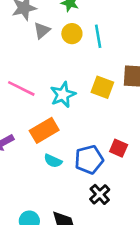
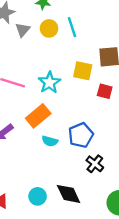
red square: (119, 148) -> (105, 91), moved

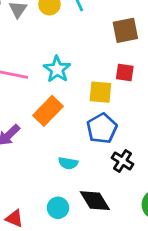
yellow square: (83, 71) -> (100, 92), moved
cyan semicircle: (50, 141) -> (68, 163), moved

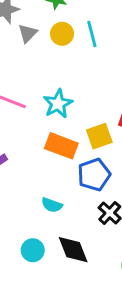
yellow square: (100, 92) -> (99, 136), turned -35
orange rectangle: (48, 111) -> (61, 146), moved, turned 56

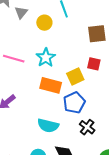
yellow circle: (62, 34) -> (44, 23), moved
cyan semicircle: (52, 205) -> (48, 126), size x1.5

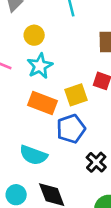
yellow circle: (44, 23) -> (34, 35), moved
black cross: (87, 127) -> (96, 162), moved

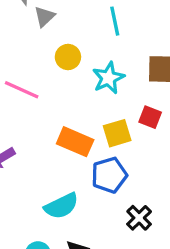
cyan star: (40, 66) -> (108, 78), moved
cyan semicircle: (33, 155) -> (61, 206), turned -48

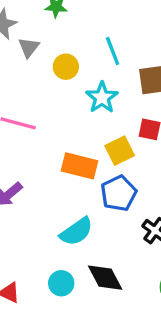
cyan line: (115, 21) -> (113, 51), moved
yellow circle: (68, 57) -> (66, 67), moved

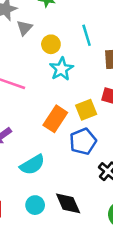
cyan star: (102, 98) -> (61, 69), moved
orange rectangle: (79, 166) -> (55, 119), turned -75
cyan semicircle: (76, 232) -> (32, 165), moved

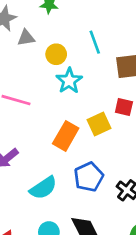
gray triangle: (24, 28) -> (26, 38), turned 42
blue pentagon: (83, 141) -> (89, 177), moved

